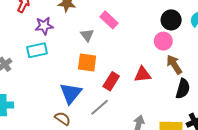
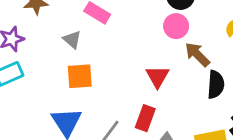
red triangle: (142, 74) -> (157, 77), turned -42
red rectangle: (111, 81) -> (145, 118), moved

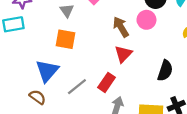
brown arrow: (197, 54) -> (121, 27), moved

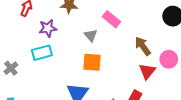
pink circle: (146, 20) -> (169, 59), moved

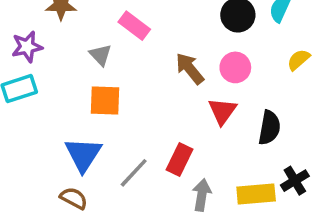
pink circle: (169, 59) -> (235, 67), moved
red triangle: (147, 71) -> (222, 111), moved

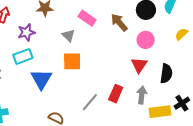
brown arrow: (190, 69) -> (119, 22), moved
blue triangle: (83, 154) -> (41, 79), moved
gray arrow: (202, 195) -> (142, 95), moved

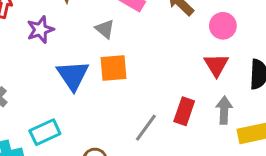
cyan rectangle: (23, 56) -> (45, 132), moved
blue triangle: (41, 79) -> (73, 75), moved

